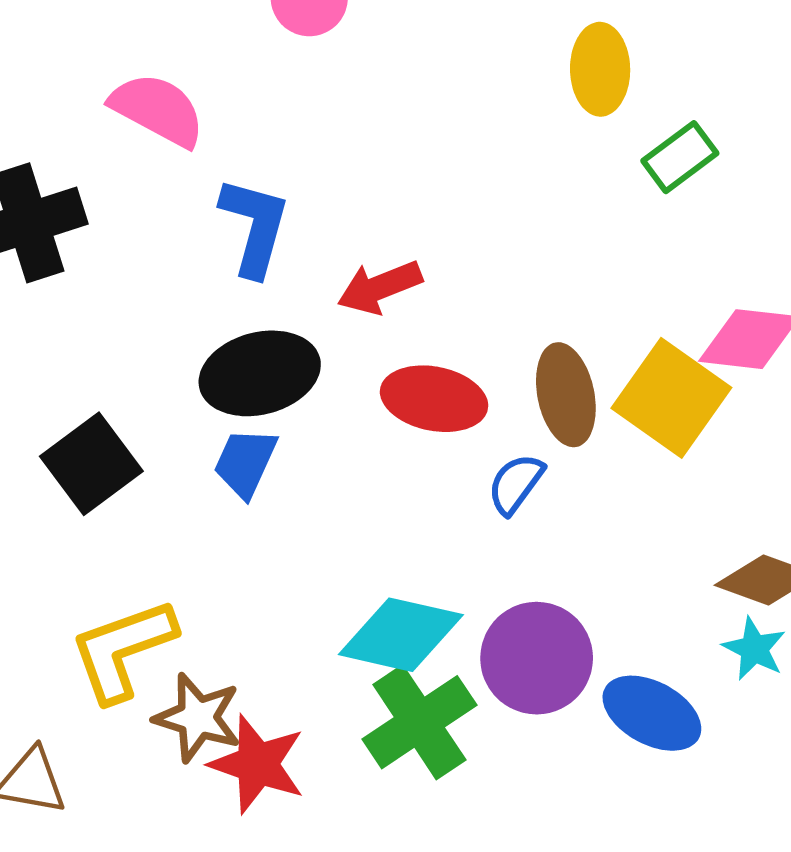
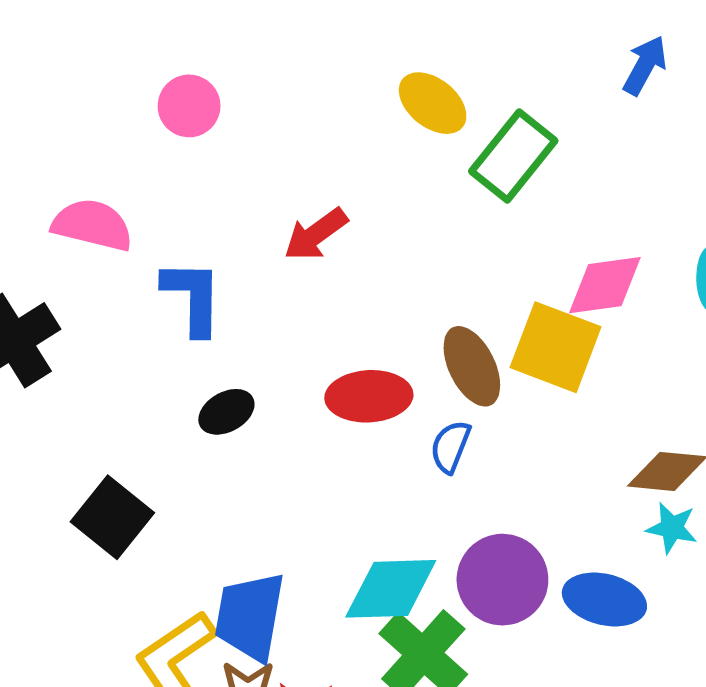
yellow ellipse: (600, 69) -> (433, 103), turned -36
green rectangle: (680, 157) -> (513, 156), size x1.5
red arrow: (380, 287) -> (316, 234), moved
black ellipse: (260, 373) -> (226, 412), size x0.6
blue trapezoid: (245, 463) -> (250, 616), moved, size x1.5

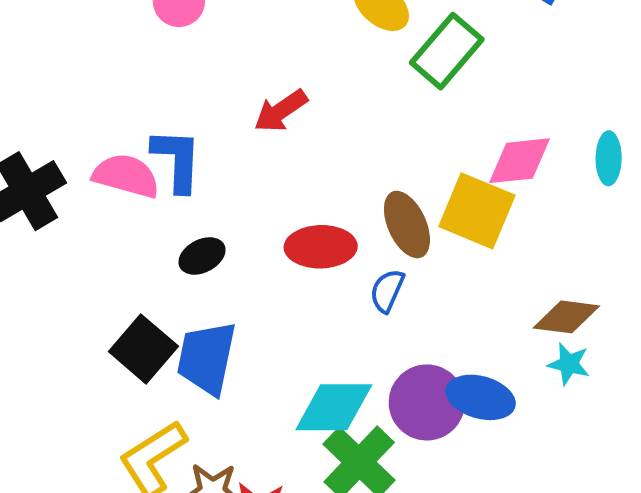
pink semicircle: (92, 225) -> (126, 176), moved
black square: (112, 517) -> (143, 349), moved
blue ellipse: (604, 599) -> (481, 397), moved
blue trapezoid: (250, 616) -> (207, 358), moved

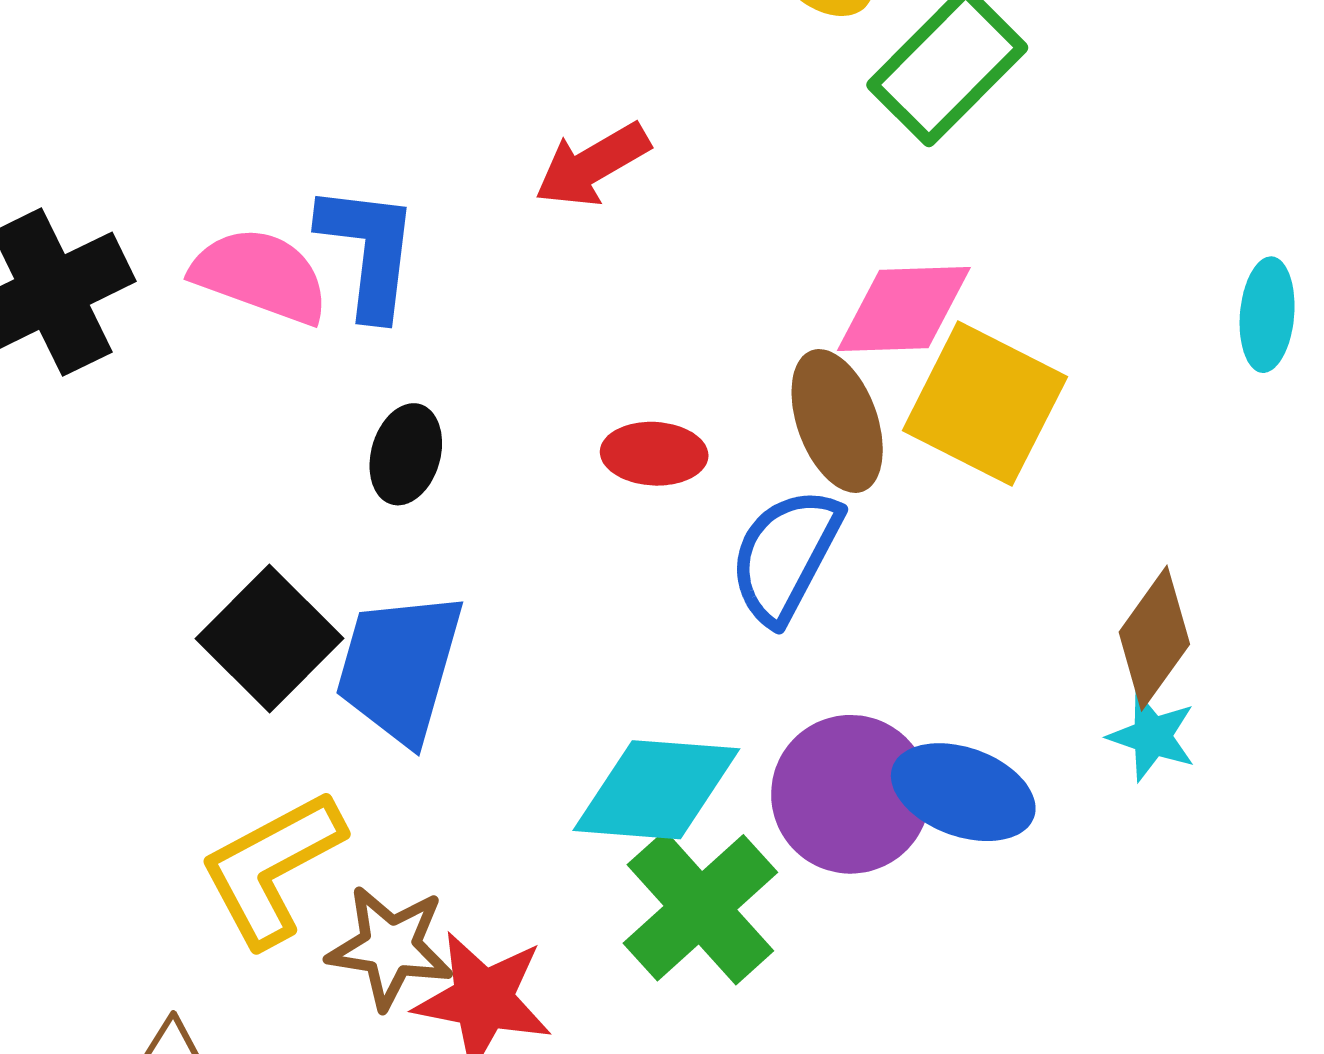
pink diamond: (519, 161) -> (904, 309), moved
red ellipse: (321, 247) -> (654, 454), size x0.7
black ellipse: (202, 256) -> (406, 454), turned -51
blue semicircle: (387, 291) -> (785, 556), size x1.5
brown diamond: (566, 317) -> (1154, 638), turned -66

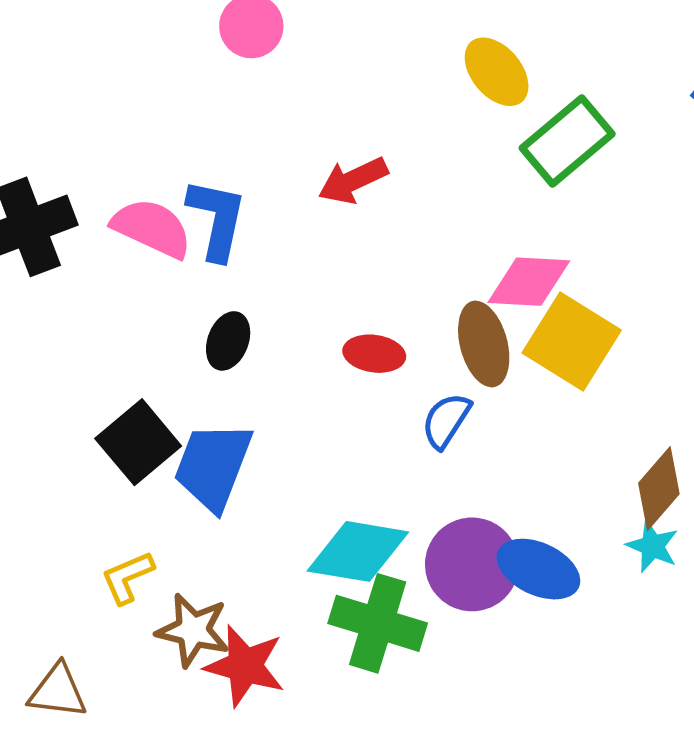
blue semicircle: (785, 556) -> (446, 420), size x0.7
yellow L-shape: (272, 868) -> (127, 577), size x0.6
green cross: (700, 908) -> (378, 623), turned -36

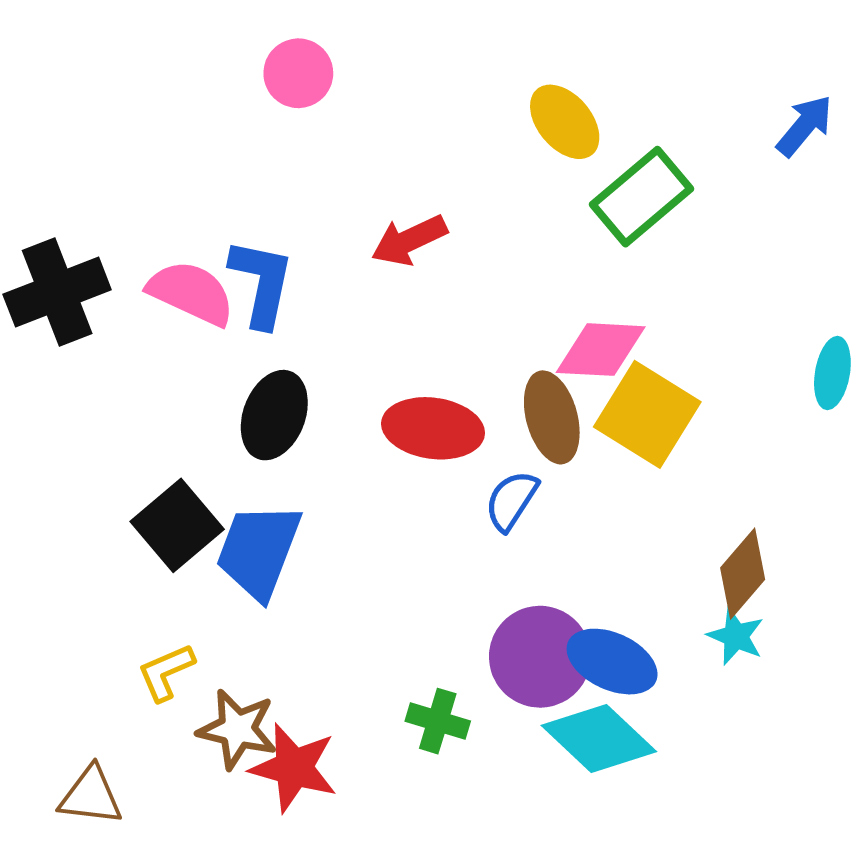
black ellipse: (228, 341) -> (274, 415), size x1.4
red ellipse: (374, 354) -> (433, 428), size x1.5
cyan diamond: (358, 551) -> (599, 738), moved, turned 34
green cross: (378, 623) -> (438, 721), size x0.6

